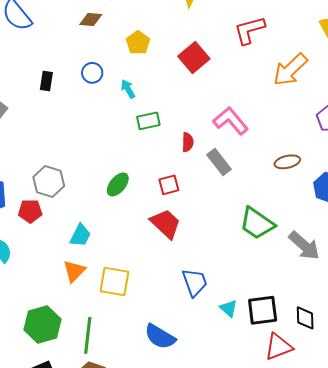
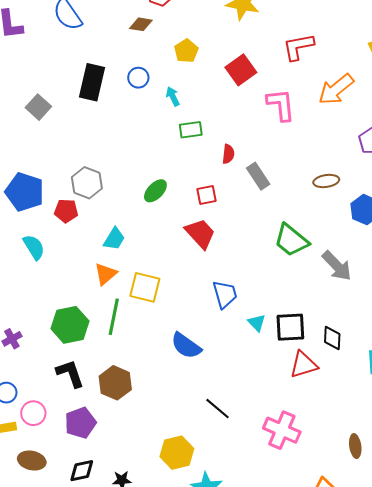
black rectangle: (46, 81) -> (92, 82), size x1.8
pink L-shape: (231, 121) -> (281, 105), moved, turned 30
green line: (88, 335) -> (114, 317), moved

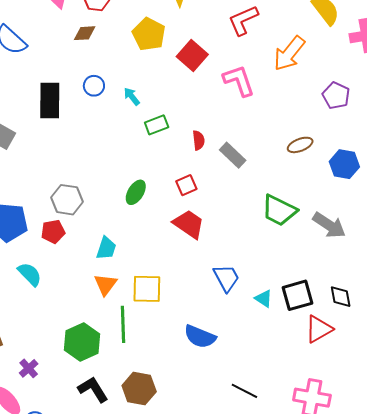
yellow pentagon: (186, 51) -> (149, 34), moved, size x1.4

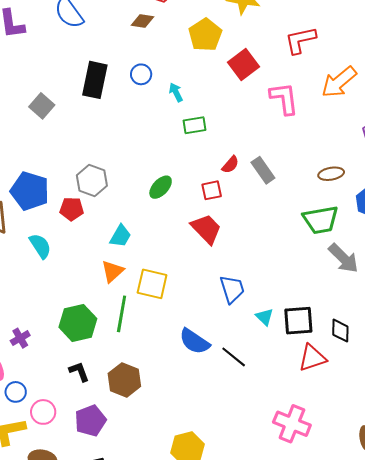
red semicircle: (199, 140) -> (230, 165), moved, turned 36
green trapezoid: (279, 210) -> (321, 220), moved, turned -48
black L-shape: (93, 389) -> (79, 372), size x0.7
black line: (244, 391) -> (234, 357), moved

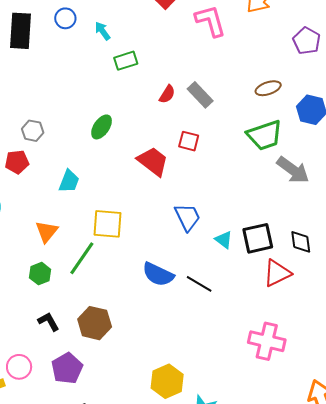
gray hexagon: (92, 181) -> (33, 131), size x0.7
red square: (212, 190) -> (189, 141), moved, turned 35
orange triangle: (112, 271) -> (47, 232), moved
green line: (122, 314) -> (82, 258), turned 33
green hexagon: (78, 323) -> (40, 274), size x0.6

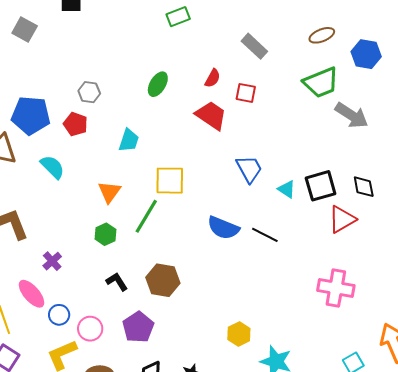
red semicircle: (167, 94) -> (213, 78), moved
red pentagon: (17, 162) -> (75, 124), turned 30
yellow hexagon: (167, 381) -> (239, 334), size x0.7

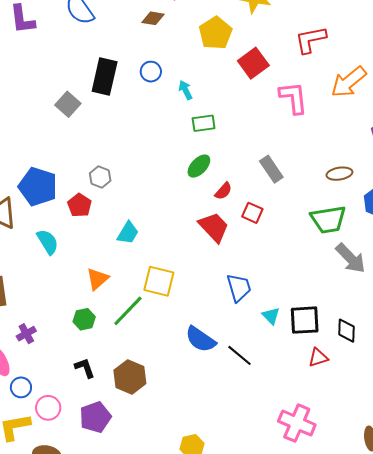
gray square: (25, 30) -> (68, 104), moved
green ellipse: (158, 84) -> (199, 166), moved
red triangle: (342, 219) -> (318, 358), size x0.7

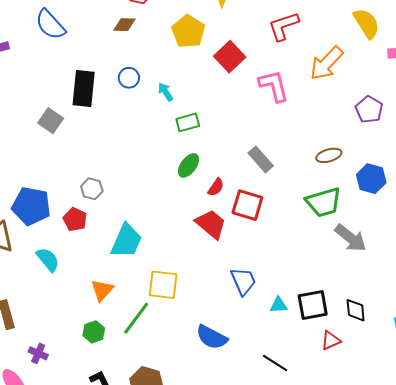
red square: (252, 213) -> (247, 205), size x1.5
cyan trapezoid: (128, 233) -> (126, 241), size x1.5
cyan triangle: (271, 316) -> (279, 305), turned -42
purple cross: (26, 334) -> (38, 353), turned -30
black line: (239, 355) -> (275, 363), moved

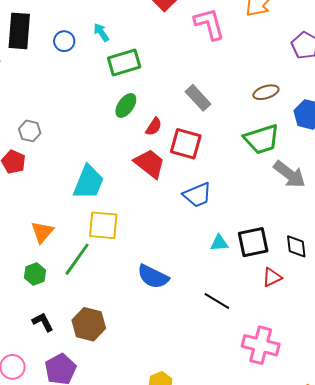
blue circle: (129, 78) -> (64, 41), moved
green rectangle: (188, 122) -> (124, 62), size x1.4
cyan trapezoid: (126, 241) -> (88, 182), moved
blue trapezoid: (243, 281) -> (197, 195), moved, turned 92

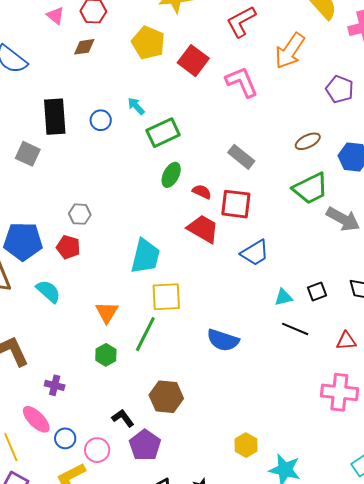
red semicircle: (154, 127) -> (202, 192), turned -90
black square: (253, 242) -> (317, 291), size x0.6
red triangle: (272, 277) -> (346, 341), moved, turned 30
black line: (217, 301) -> (295, 329), moved
black L-shape: (43, 322) -> (123, 418), moved

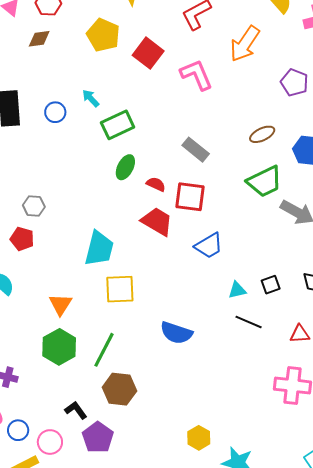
green line: (145, 334) -> (104, 350), moved
green hexagon: (106, 355) -> (59, 347), size x1.6

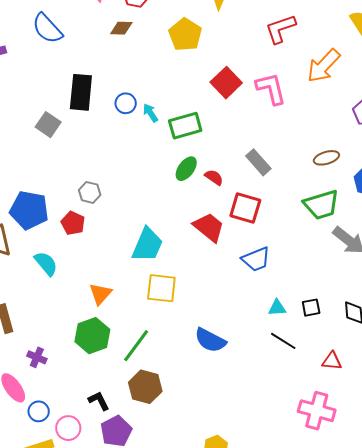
red square: (148, 53) -> (226, 83), moved
cyan arrow: (91, 98) -> (150, 113), moved
red semicircle: (156, 184) -> (214, 177), moved

